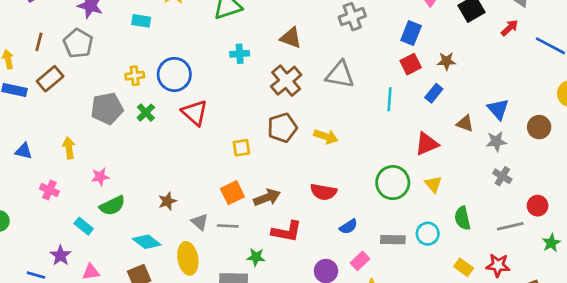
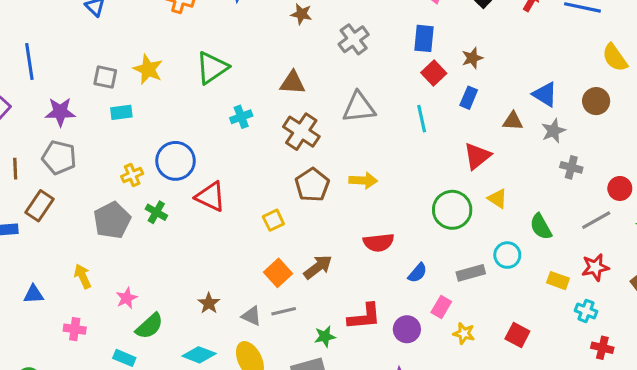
red L-shape: (287, 232) -> (364, 317), moved

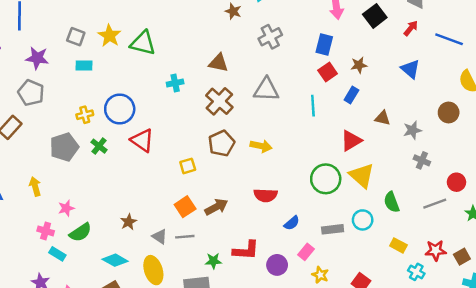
green triangle: (212, 68) -> (143, 43), moved, turned 40
blue triangle: (545, 94) -> (410, 69), moved
yellow triangle: (497, 198) -> (362, 176), size x1.6
red star: (595, 267) -> (436, 250), moved
pink cross: (75, 329) -> (46, 231), moved

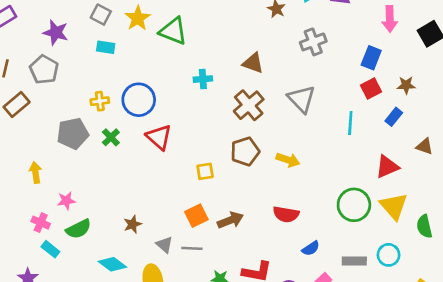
gray triangle: (266, 90) -> (302, 99), turned 36
green semicircle: (392, 202) -> (424, 226), moved

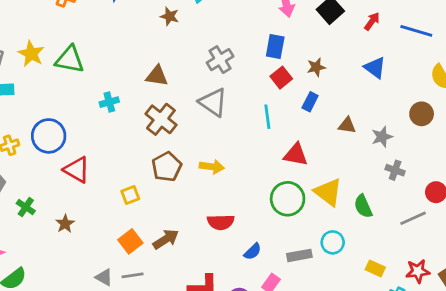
gray cross: (313, 42) -> (220, 60), moved
green cross: (111, 137) -> (26, 207), moved
red triangle: (387, 167) -> (296, 155), moved, turned 45
brown star: (132, 224) -> (65, 224), moved

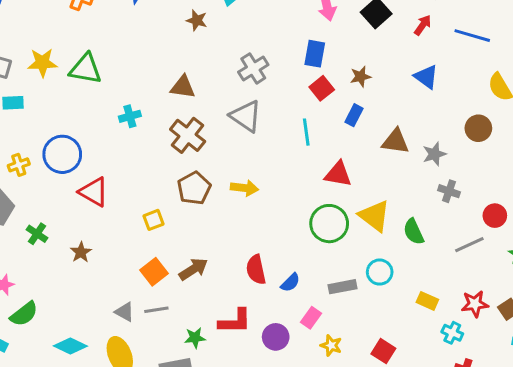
yellow star: (31, 54) -> (42, 63), turned -30
brown triangle: (347, 125) -> (395, 141), size x1.4
red semicircle: (221, 222) -> (256, 270), moved, turned 80

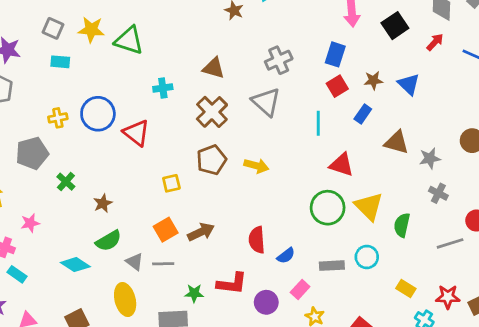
blue triangle: (426, 77) -> (409, 84), moved
red triangle: (94, 192) -> (136, 133), moved
green semicircle: (414, 232) -> (402, 225), turned 30
green semicircle: (24, 314) -> (108, 241), moved
cyan diamond: (70, 346) -> (75, 265), moved

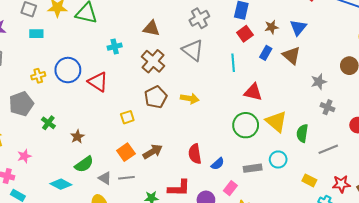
blue triangle: (409, 84) -> (298, 28), turned 30
brown triangle: (397, 142) -> (292, 55), moved, turned 30
gray line: (450, 243) -> (328, 149), moved

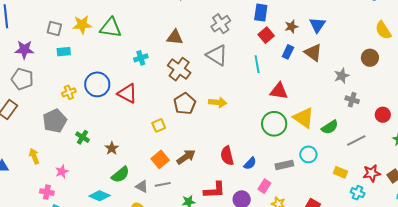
green semicircle: (302, 133) -> (330, 127), turned -126

